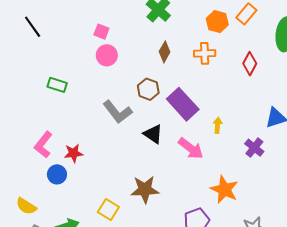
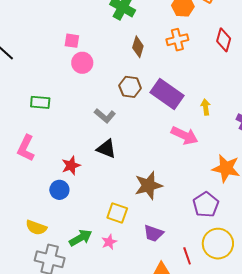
gray L-shape: (117, 112) -> (105, 116), size x0.7
black triangle: (153, 134) -> (106, 149), moved
pink L-shape: (43, 145) -> (26, 148), moved

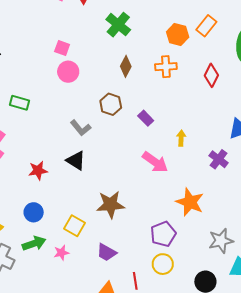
purple rectangle: (167, 94) -> (146, 118), size x0.5
blue circle: (59, 190) -> (34, 212), moved
yellow circle: (218, 244) -> (163, 264), moved, size x0.7

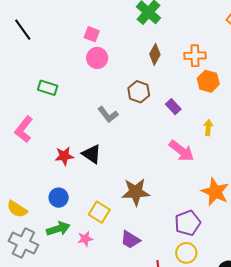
orange hexagon: (178, 34) -> (208, 81), moved
black triangle: (76, 161) -> (92, 154), moved

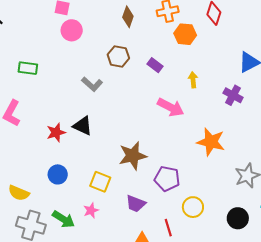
purple pentagon: (188, 223) -> (167, 179), moved, turned -30
green arrow: (58, 229) -> (63, 219), moved, turned 60

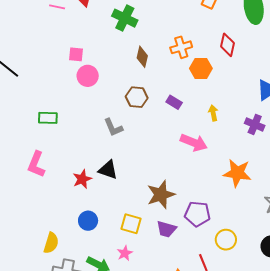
gray L-shape: (92, 84) -> (113, 127), turned 30
yellow semicircle: (19, 193) -> (51, 243), turned -90
purple trapezoid: (136, 204) -> (166, 229), moved

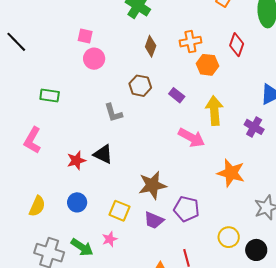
yellow arrow: (213, 113) -> (214, 111), size x1.8
yellow circle: (226, 240) -> (229, 237), moved
yellow semicircle: (51, 243) -> (37, 206), moved

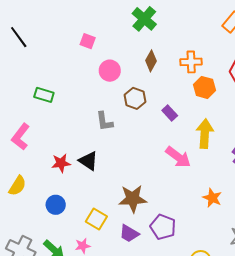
pink circle: (94, 59) -> (110, 71), moved
orange star: (231, 173) -> (212, 198), size x0.7
yellow semicircle: (37, 206) -> (17, 186), moved

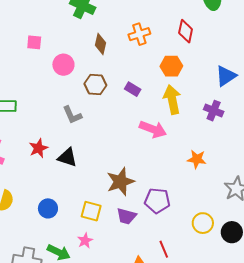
orange hexagon: (205, 87) -> (171, 66), moved
red star: (61, 163) -> (38, 148), moved

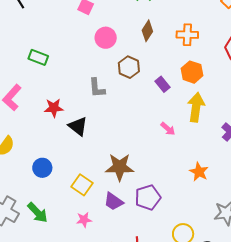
orange hexagon: (171, 66) -> (192, 72), moved
pink arrow: (153, 129) -> (168, 129), size x0.6
purple pentagon: (157, 201) -> (148, 197), turned 30
pink star: (85, 241) -> (84, 220), moved

